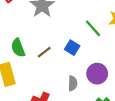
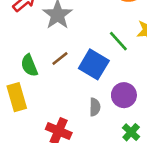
blue square: (72, 48) -> (94, 64), size x1.6
brown line: (44, 52) -> (60, 59), moved

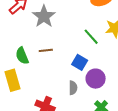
brown line: (60, 59) -> (46, 50), turned 32
blue square: (94, 64) -> (80, 62), moved, size x0.7

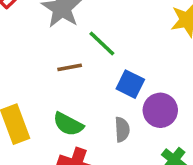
green line: (91, 37) -> (102, 44), moved
green semicircle: (22, 56) -> (68, 124), moved, turned -36

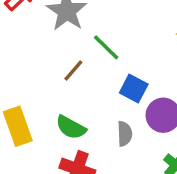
brown line: (70, 67) -> (73, 71), turned -40

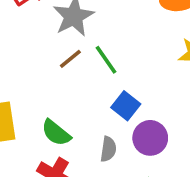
brown line: (73, 71) -> (70, 59), moved

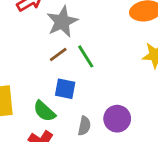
blue square: (126, 106) -> (65, 89), moved, turned -30

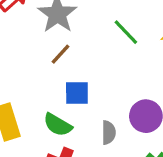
green line: (86, 56) -> (126, 32), moved

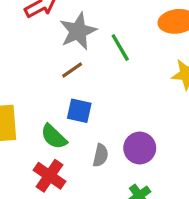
green line: (126, 32) -> (120, 47), moved

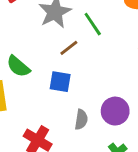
brown line: (72, 70) -> (69, 48), moved
green semicircle: (54, 137) -> (18, 66), moved

